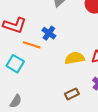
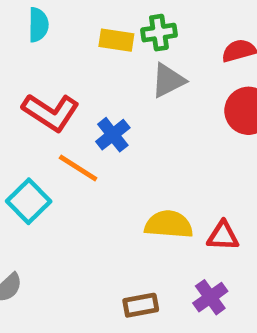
blue cross: (49, 33) -> (113, 135), moved

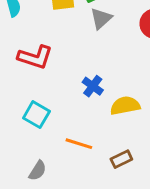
blue cross: (113, 135) -> (93, 86), moved
orange line: (78, 168) -> (79, 144), moved

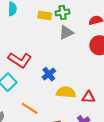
red L-shape: (35, 57) -> (20, 60), moved

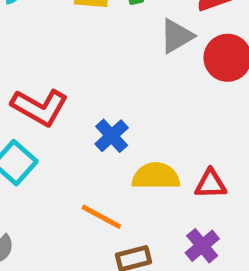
gray triangle: (66, 32) -> (177, 36), moved
orange line: (30, 108) -> (101, 217), moved

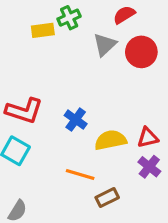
purple cross: (202, 246) -> (149, 167), moved

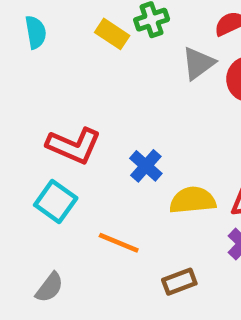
yellow rectangle: (43, 30) -> (112, 34), turned 35
orange line: (80, 174) -> (119, 243), moved

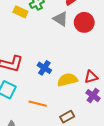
gray triangle: (198, 63) -> (61, 19), turned -42

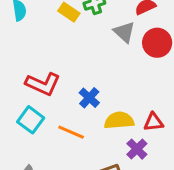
purple cross: (93, 96) -> (137, 149), moved
orange line: (38, 104) -> (71, 132), moved

